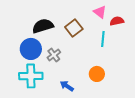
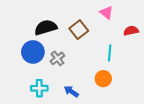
red semicircle: (117, 21) -> (131, 31), moved
cyan line: (103, 39) -> (110, 53), moved
cyan cross: (31, 76) -> (39, 88), moved, size x0.7

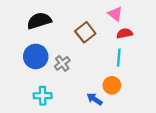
black semicircle: (46, 27) -> (39, 21), moved
red semicircle: (131, 31) -> (124, 33), moved
blue arrow: (71, 91) -> (95, 99), moved

